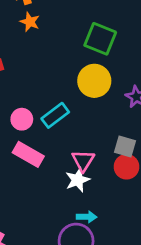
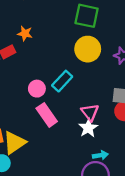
orange star: (30, 22) -> (25, 33), moved
pink rectangle: (28, 154) -> (47, 115), turned 35

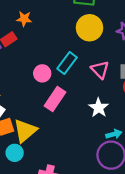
pink triangle: (90, 112) -> (100, 70), moved
pink rectangle: (47, 115) -> (55, 99), turned 75

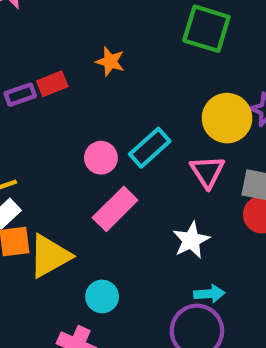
orange star: (24, 19) -> (110, 62), moved
yellow circle: (89, 28) -> (227, 118), moved
cyan circle: (15, 153) -> (102, 296), moved

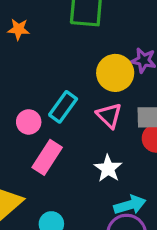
orange star: (110, 62) -> (19, 29), moved
cyan arrow: (209, 294) -> (130, 205), size x1.4

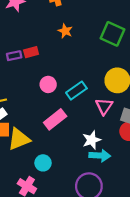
pink circle: (29, 122) -> (48, 84), moved
cyan arrow: (130, 205) -> (100, 156), moved

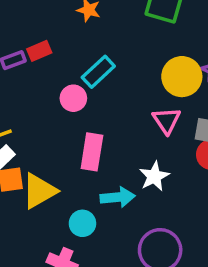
cyan rectangle: (76, 91) -> (98, 72), moved
pink rectangle: (55, 119) -> (92, 152), turned -35
cyan arrow: (100, 156) -> (118, 197), moved

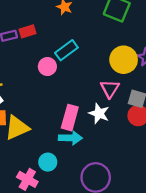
pink rectangle: (92, 152) -> (70, 118), moved
white star: (154, 176) -> (99, 113), moved, turned -30
cyan circle: (82, 223) -> (48, 162), moved

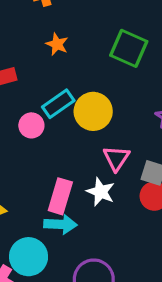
yellow circle: (124, 60) -> (93, 111), moved
cyan circle: (48, 162) -> (29, 257), size x1.5

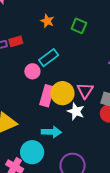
green square: (129, 48) -> (79, 26), moved, size x0.7
yellow circle: (93, 111) -> (62, 93), moved
pink rectangle: (60, 196) -> (47, 96), moved

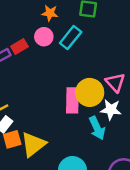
cyan rectangle: (49, 58) -> (71, 38), moved
pink circle: (32, 71) -> (44, 37), moved
cyan arrow: (51, 132) -> (97, 128), moved, turned 78

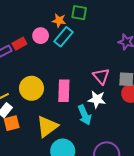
orange star: (50, 13) -> (59, 21), moved
yellow circle: (90, 92) -> (31, 88), moved
yellow triangle: (33, 144) -> (47, 126), moved

